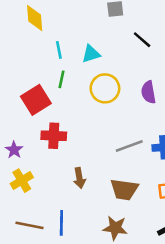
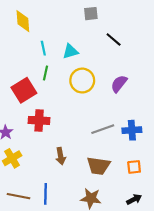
purple semicircle: (148, 92) -> (119, 84), turned 48

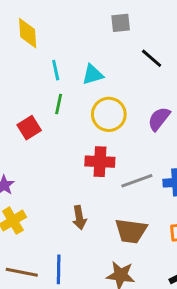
red square: (24, 90) -> (29, 128), size x0.7
red cross: (39, 120) -> (100, 162), moved

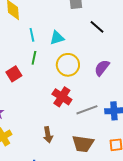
red cross: (100, 162) -> (62, 97), turned 30

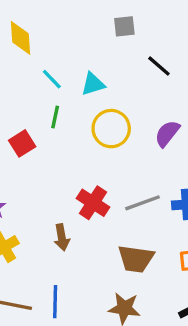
cyan line: (32, 35) -> (52, 79), turned -32
red cross: (62, 97) -> (93, 203), moved
brown arrow: (48, 135) -> (62, 237), moved

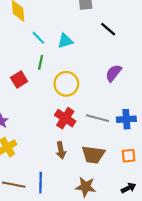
yellow circle: (111, 129) -> (66, 84), moved
gray line: (142, 203) -> (97, 118), turned 35
brown arrow: (62, 237) -> (61, 150), moved

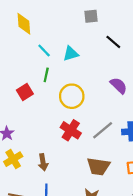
purple semicircle: (114, 73) -> (119, 86), turned 96
gray line: (97, 118) -> (103, 130), turned -55
brown arrow: (61, 150) -> (43, 162), moved

